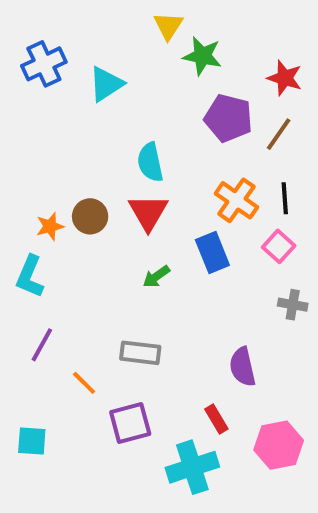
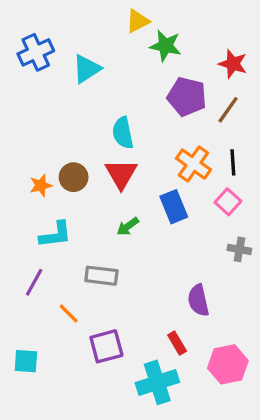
yellow triangle: (168, 26) -> (138, 21), turned 30
cyan L-shape: (30, 277) -> (55, 235), moved, turned -120
gray rectangle: (140, 353) -> (101, 276), moved

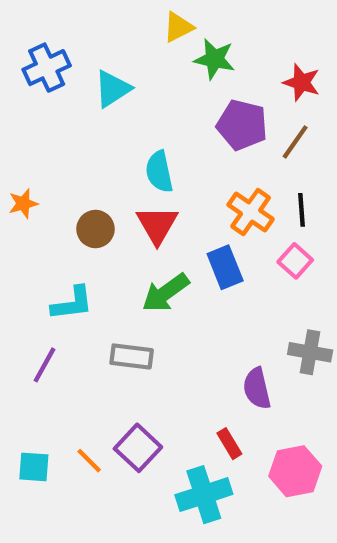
orange star: (41, 185) -> (23, 204), moved
green arrow: (128, 226) -> (166, 293), size x1.6
gray cross: (239, 249) -> (310, 352), moved, size x1.4
orange line: (69, 313) -> (89, 461), moved
purple square: (106, 346) -> (138, 448), turned -32

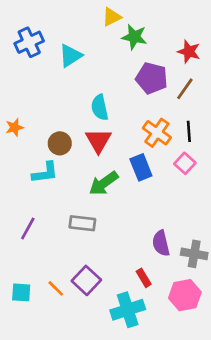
cyan L-shape: (72, 303) -> (45, 173), moved
gray cross: (310, 352) -> (194, 254), moved

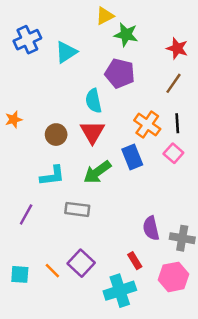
purple pentagon: (152, 78) -> (120, 73), moved
cyan L-shape: (45, 173) -> (52, 176), moved

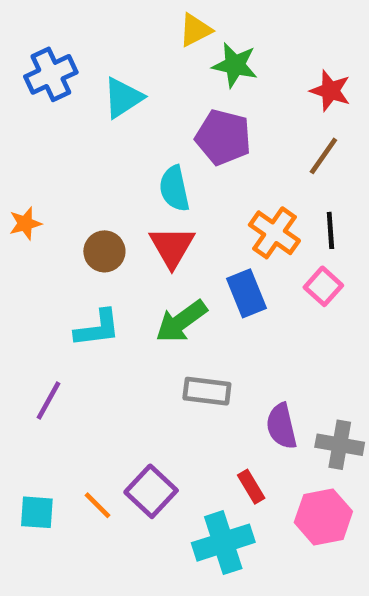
gray rectangle: (77, 209) -> (207, 391), moved

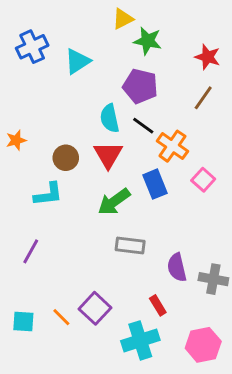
black line: (330, 230) -> (143, 126), moved, turned -50
cyan L-shape: (97, 328) -> (48, 194), moved
pink hexagon: (323, 517) -> (203, 345), moved

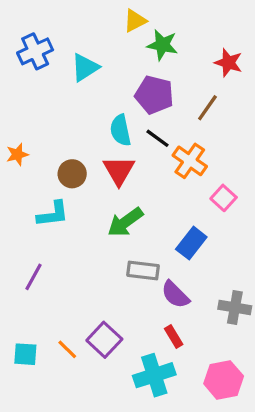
brown line: (203, 98) -> (207, 108), moved
blue rectangle: (155, 184) -> (191, 243), moved, turned 60
purple semicircle: (177, 267) -> (175, 295), moved, turned -32

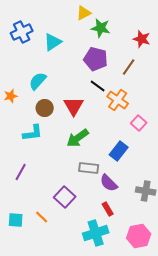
cyan semicircle: (120, 130) -> (38, 81), moved, turned 54
purple square: (104, 340) -> (65, 197), moved

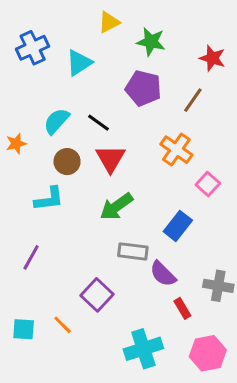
yellow triangle: (84, 13) -> (109, 22), moved
black line: (98, 86) -> (98, 123), moved
red rectangle: (108, 209) -> (182, 308), moved

